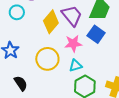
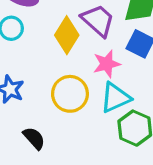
cyan triangle: (76, 66) -> (115, 98), size x1.5

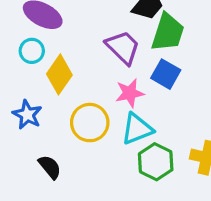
yellow diamond: (67, 35) -> (59, 74), moved

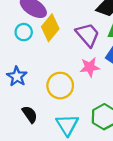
yellow diamond: (59, 74) -> (50, 28), moved
cyan triangle: (137, 129) -> (67, 125), moved, turned -45

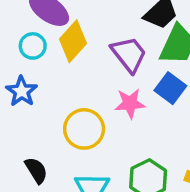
blue star: (17, 76) -> (22, 91), moved

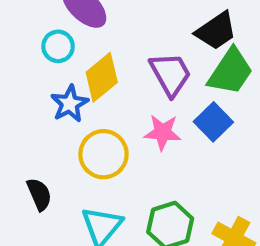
yellow diamond: (73, 41) -> (102, 77), moved
blue star: (22, 91) -> (70, 104), moved

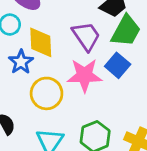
yellow diamond: (102, 77) -> (41, 42), turned -48
pink star: (163, 132) -> (84, 75), size x1.4

